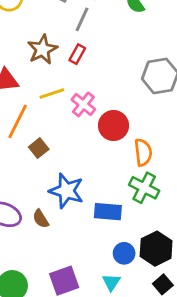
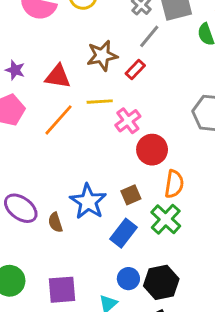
brown square: (39, 148) -> (131, 195), moved
blue rectangle: (108, 212) -> (124, 233), turned -72

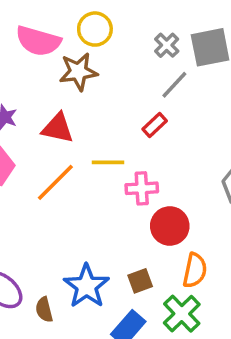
brown star: (102, 56) -> (78, 72), moved
pink cross: (128, 121) -> (142, 188), turned 30

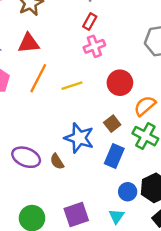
yellow line: (108, 162) -> (72, 86), moved
pink cross: (142, 188) -> (94, 46), moved
orange semicircle: (195, 270) -> (145, 106), turned -125

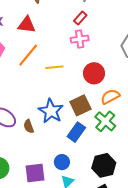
brown square: (112, 124) -> (80, 105), size x1.5
blue circle: (128, 192) -> (62, 162), moved

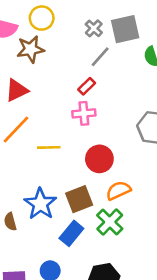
red triangle: (27, 25) -> (17, 90), turned -36

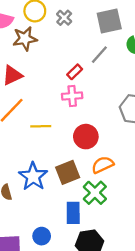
gray cross: (94, 28) -> (64, 18), moved
gray line: (100, 57) -> (99, 55), moved
blue rectangle: (71, 233) -> (73, 213), moved, turned -40

